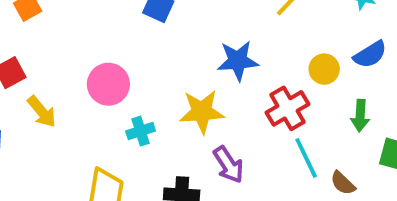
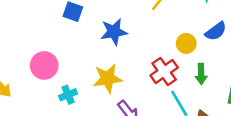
blue star: (238, 61) -> (114, 32), moved
green arrow: (360, 116) -> (201, 74), moved

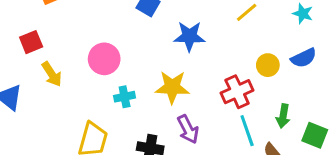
green arrow: (201, 74) -> (283, 116), moved

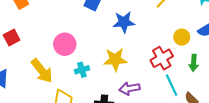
yellow arrow: (52, 74) -> (42, 71), moved, size x1.4
green arrow: (283, 116) -> (194, 63), moved
purple arrow: (188, 129) -> (129, 88), turned 114

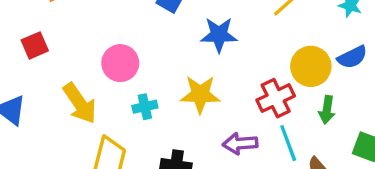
yellow circle: (182, 37) -> (311, 66), size x1.5
purple arrow: (129, 88) -> (240, 144), moved

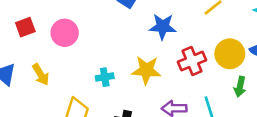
pink circle: (120, 63) -> (65, 33), moved
red cross: (276, 98) -> (192, 61), moved
yellow arrow: (80, 103) -> (41, 75), moved, size x0.7

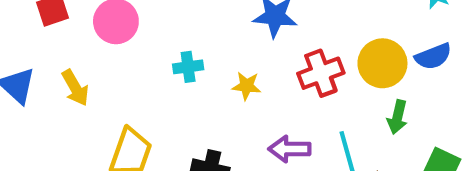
yellow star: (146, 70) -> (246, 86), size x0.6
cyan cross: (105, 77) -> (188, 67), moved

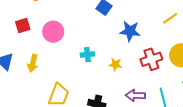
yellow arrow: (75, 88) -> (33, 63), turned 42

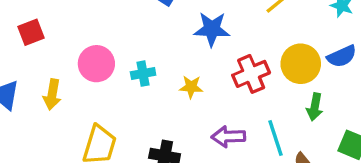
pink circle: (53, 32) -> (96, 64), moved

